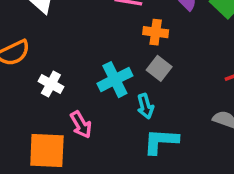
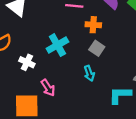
cyan cross: (115, 80) -> (57, 45), moved
cyan L-shape: (161, 141) -> (120, 95), moved

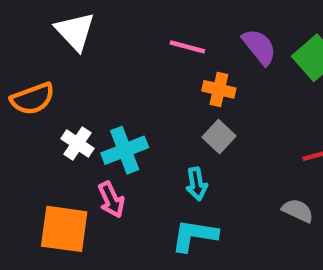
cyan cross: (57, 45) -> (125, 150), moved
cyan L-shape: (120, 95) -> (194, 235), moved

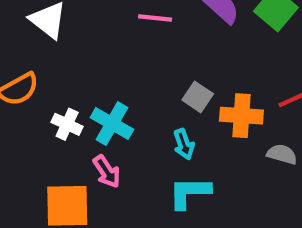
orange cross: (219, 89) -> (241, 116), moved, size x1.4
cyan cross: (125, 150) -> (112, 124), turned -30

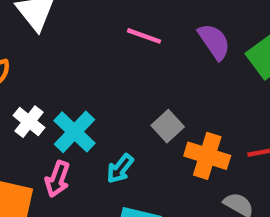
cyan arrow: (184, 144) -> (120, 169), moved, turned 44
pink arrow: (107, 172) -> (57, 179), turned 40

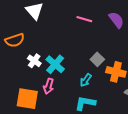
cyan arrow: (120, 169) -> (86, 80), moved

